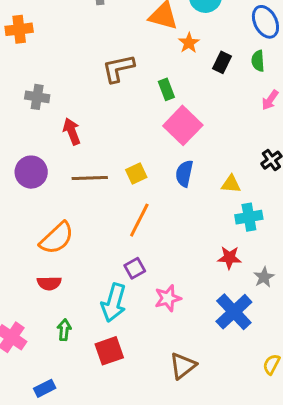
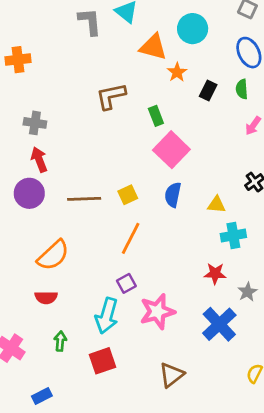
red arrow: (72, 131) -> (39, 160), moved
pink star: (168, 298) -> (157, 312), size x1.4

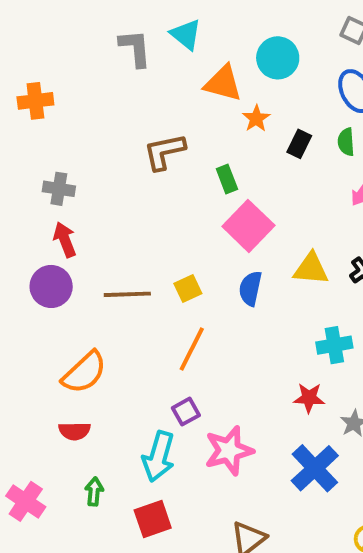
yellow triangle: (216, 205) -> (311, 269), moved, size x1.4

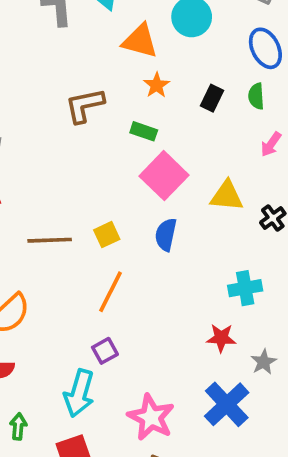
orange star: (256, 118) -> (157, 85), moved
green rectangle: (227, 179) -> (144, 131), turned -50
yellow triangle: (311, 269) -> (227, 196), moved
pink star: (229, 451) -> (151, 417), moved, turned -30

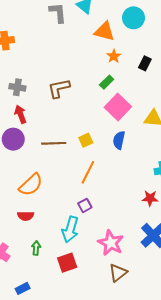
brown L-shape: (85, 105) -> (59, 88), moved
green rectangle: (144, 131) -> (107, 82), turned -64

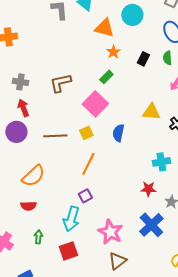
pink square: (118, 107) -> (95, 104), moved

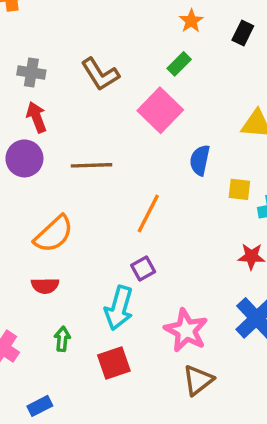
brown L-shape: (60, 83) -> (100, 74), turned -110
yellow square: (86, 133) -> (239, 189), moved, turned 32

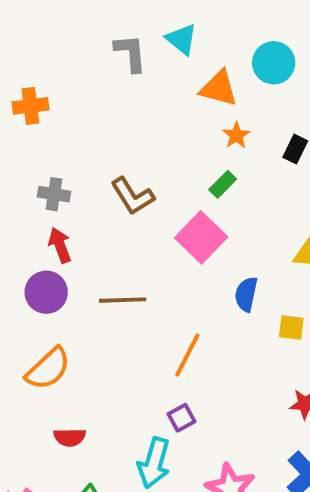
orange semicircle: (54, 234) -> (48, 369), moved

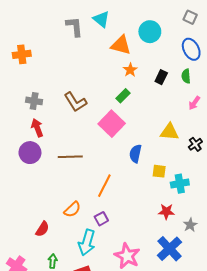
orange semicircle: (48, 369) -> (72, 209), moved, size x0.7
red semicircle: (70, 437) -> (42, 229), turned -56

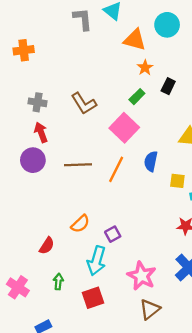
black rectangle: (161, 77) -> (168, 86), moved
orange line: (104, 186) -> (116, 169), moved

